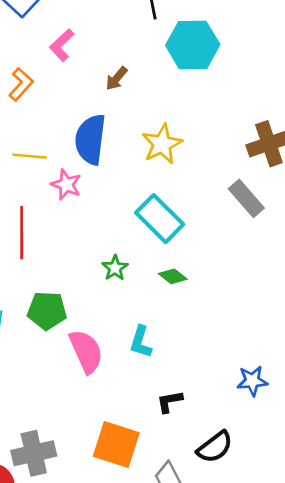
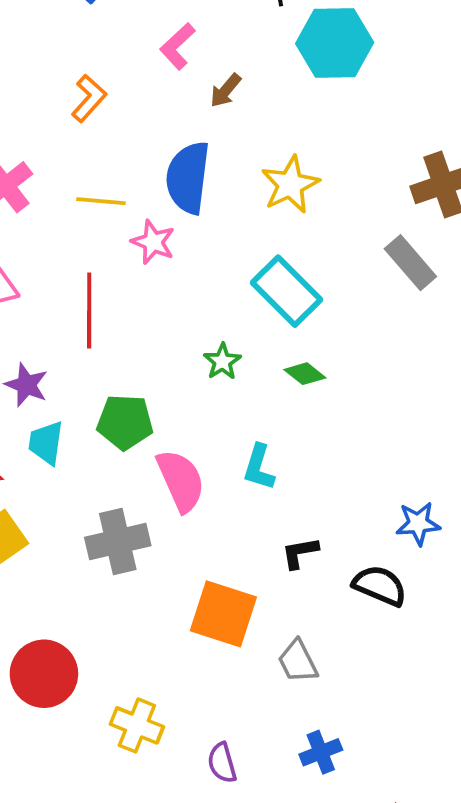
pink L-shape: (62, 45) -> (178, 46), moved
black semicircle: (215, 447) -> (380, 586), moved, turned -120
gray cross: (34, 453) -> (118, 542), moved

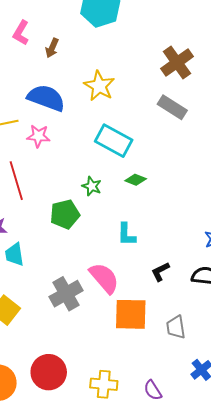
blue semicircle: (188, 178) -> (46, 98), turned 120
green pentagon: (125, 422) -> (65, 214), moved
pink semicircle: (181, 481) -> (104, 278), moved
gray trapezoid: (298, 661) -> (176, 327), turned 35

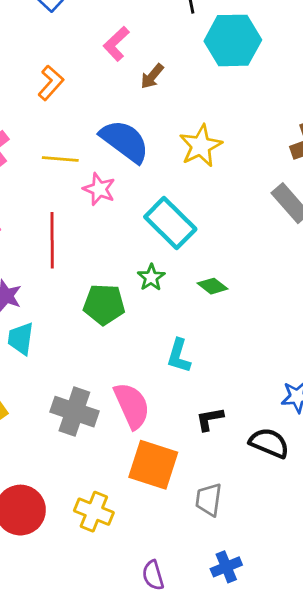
cyan rectangle: (114, 141) -> (170, 223), moved
gray cross: (66, 294) -> (74, 412), turned 32
yellow cross: (104, 384) -> (94, 512), moved

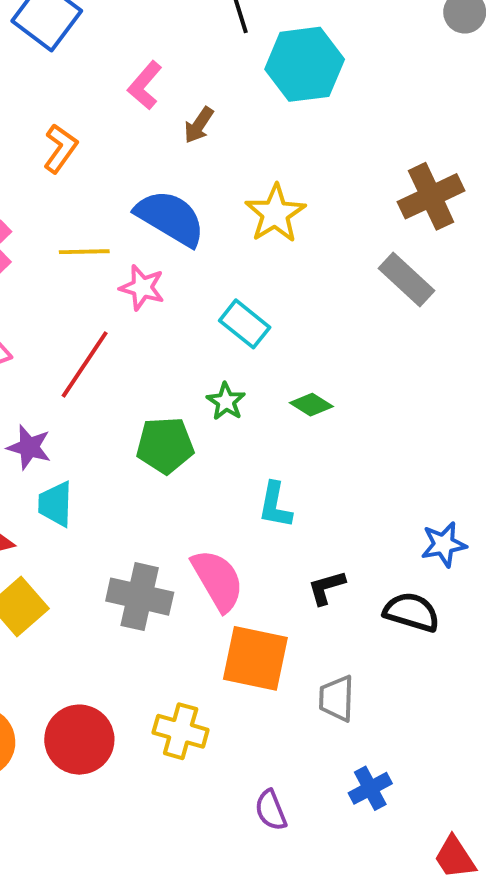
cyan rectangle: (170, 223) -> (245, 324), size x0.7
red line: (52, 240) -> (85, 364), turned 40

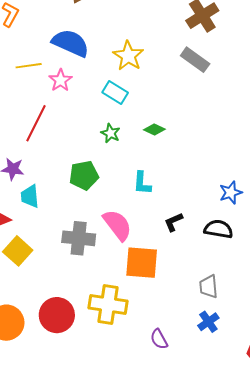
yellow star: (275, 214) -> (128, 56), moved
pink star: (142, 288) -> (60, 80), turned 30
green pentagon: (165, 445) -> (84, 175), moved
gray trapezoid: (337, 698) -> (209, 287), moved
yellow cross: (181, 731) -> (108, 304), size x1.4

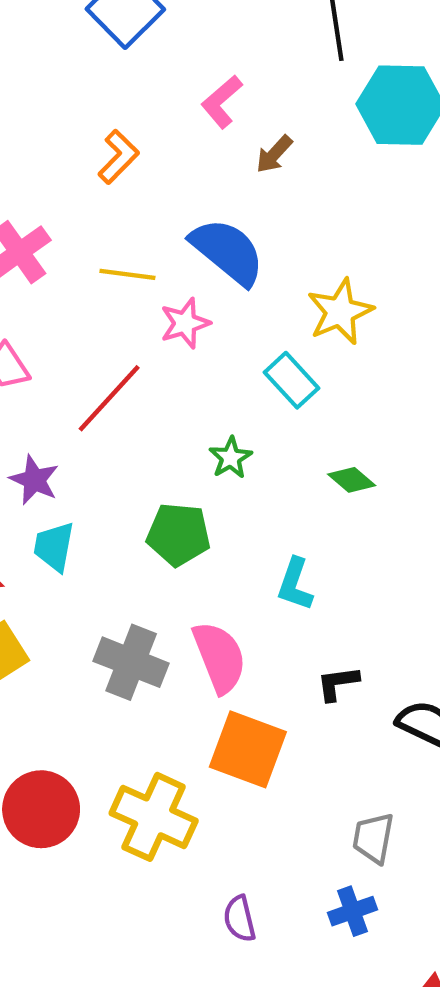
green star: (110, 133) -> (231, 458), moved

